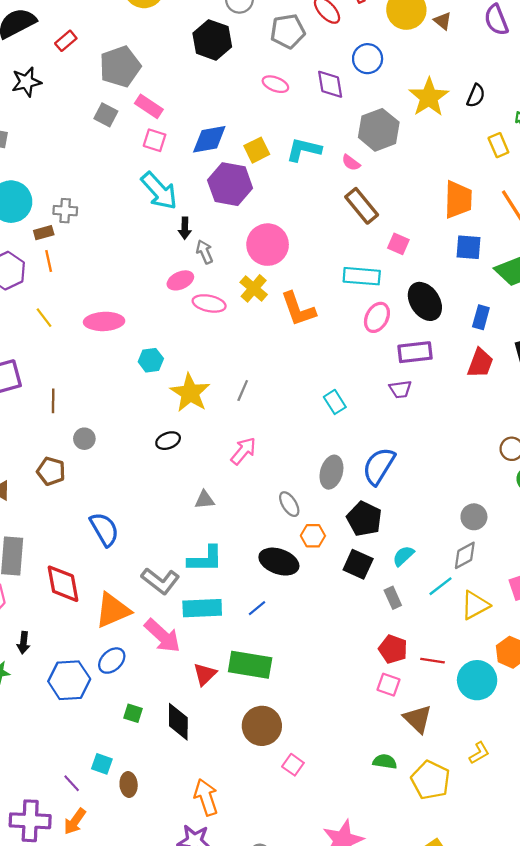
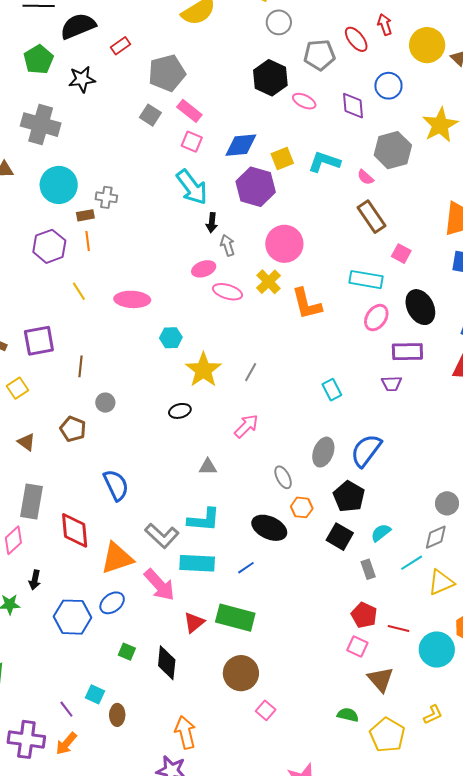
black hexagon: (212, 40) -> (270, 78), moved

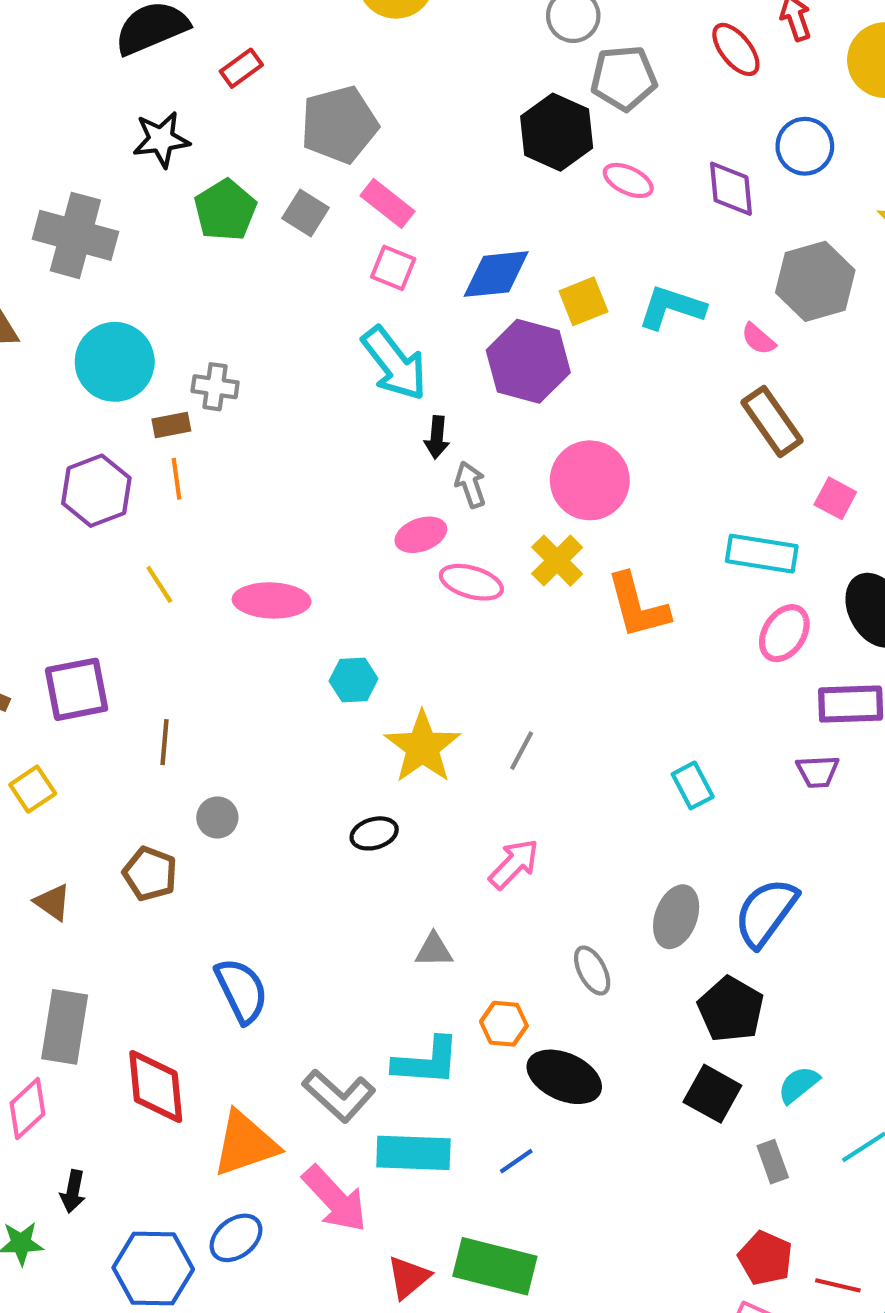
gray pentagon: (319, 55) -> (624, 78), moved
green pentagon: (38, 59) -> (225, 210), moved
orange hexagon: (302, 507) -> (504, 1024), moved

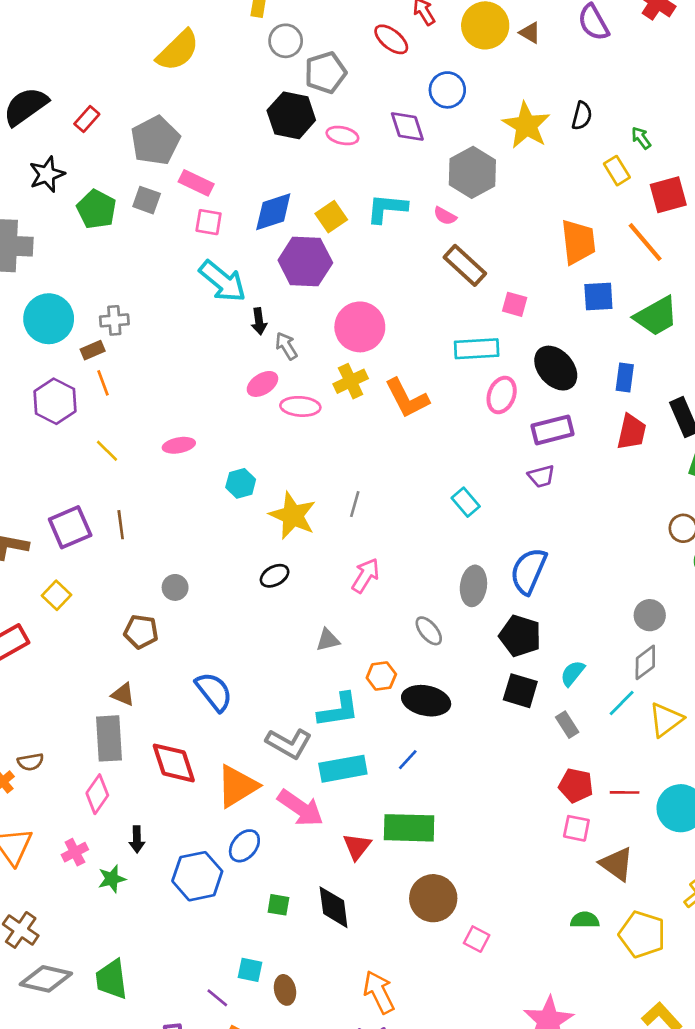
yellow cross: (557, 561) -> (351, 381), turned 32
pink ellipse: (272, 600) -> (179, 445), size x0.7
brown line: (164, 742) -> (121, 525), moved
brown triangle: (53, 902) -> (123, 695), moved

